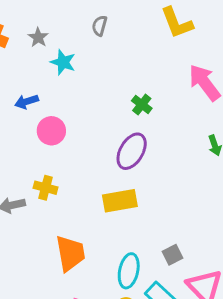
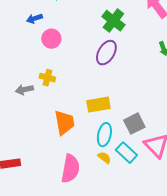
green cross: (142, 105) -> (113, 21), size x1.6
yellow rectangle: (120, 201) -> (98, 105), moved
gray square: (172, 255) -> (134, 124), size x1.5

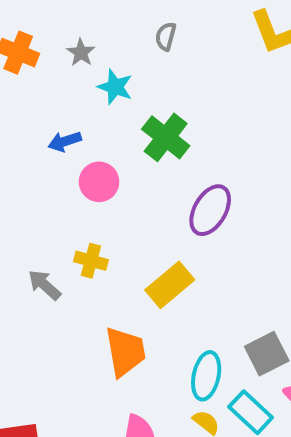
green cross: (113, 21) -> (166, 137), moved
gray arrow: (24, 90) -> (44, 285), turned 54
yellow rectangle: (98, 105) -> (170, 285), moved, turned -30

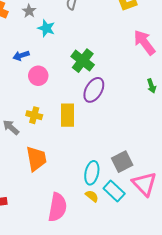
green cross: (166, 137) -> (83, 61), moved
yellow rectangle: (170, 285) -> (68, 115), moved, turned -50
orange trapezoid: (125, 352) -> (36, 159), moved

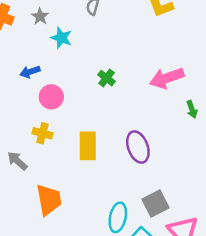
pink arrow: (144, 42) -> (167, 78), moved, turned -72
green cross: (83, 61) -> (107, 78), size x0.6
purple ellipse: (94, 90) -> (138, 147), moved, turned -50
yellow cross: (34, 115) -> (43, 133), moved

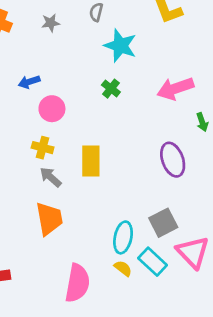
gray star: (40, 17) -> (51, 23), moved, turned 30
cyan star: (61, 38) -> (120, 46), moved, size x1.4
purple ellipse: (138, 147) -> (173, 160), moved
gray arrow: (17, 161) -> (51, 177), moved

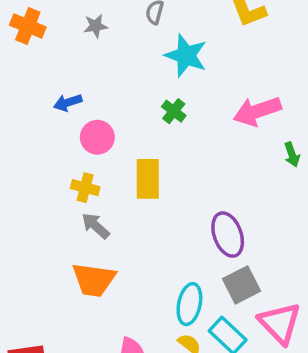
purple ellipse: (173, 160) -> (228, 235), moved
yellow rectangle: (91, 161) -> (148, 179), moved
orange trapezoid: (49, 219) -> (94, 280), turned 108

